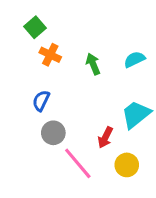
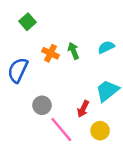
orange cross: (50, 55) -> (50, 53), moved
blue semicircle: (41, 101) -> (18, 70), moved, size x1.5

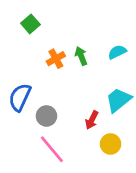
orange cross: (50, 53) -> (56, 59), turned 35
blue semicircle: (18, 70) -> (20, 97), moved
pink line: (61, 129) -> (52, 149), moved

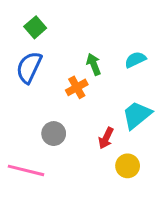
orange cross: (56, 59) -> (77, 87), moved
blue semicircle: (20, 97) -> (29, 67), moved
pink line: (52, 149) -> (26, 170), moved, turned -36

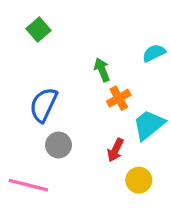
cyan semicircle: (135, 60) -> (154, 53), moved
blue semicircle: (29, 67) -> (43, 105), moved
orange cross: (77, 87) -> (119, 98), moved

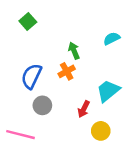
orange cross: (119, 98) -> (67, 71), moved

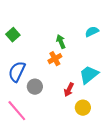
green square: (28, 21) -> (13, 35), moved
blue semicircle: (31, 76) -> (17, 72), moved
pink line: (21, 135) -> (17, 111), turned 35

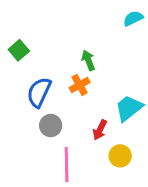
cyan semicircle: (92, 32) -> (133, 18), moved
blue semicircle: (17, 72) -> (39, 92), moved
pink line: (17, 111) -> (67, 165), moved, turned 40

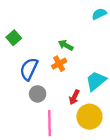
green arrow: (88, 60) -> (66, 45), turned -40
yellow circle: (120, 156) -> (89, 117), size x1.5

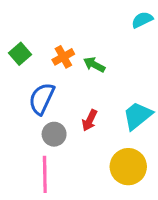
orange cross: (59, 64) -> (63, 57), moved
red arrow: (74, 97) -> (90, 120), moved
pink line: (49, 123) -> (45, 174), moved

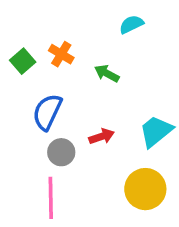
cyan semicircle: (142, 20) -> (131, 24), moved
orange cross: (63, 57) -> (61, 54), moved, turned -30
red arrow: (90, 120) -> (102, 136), turned -135

